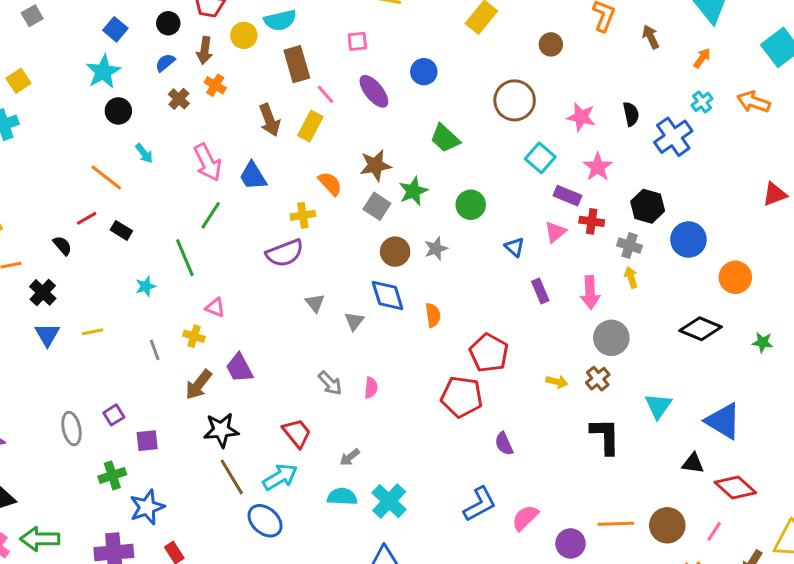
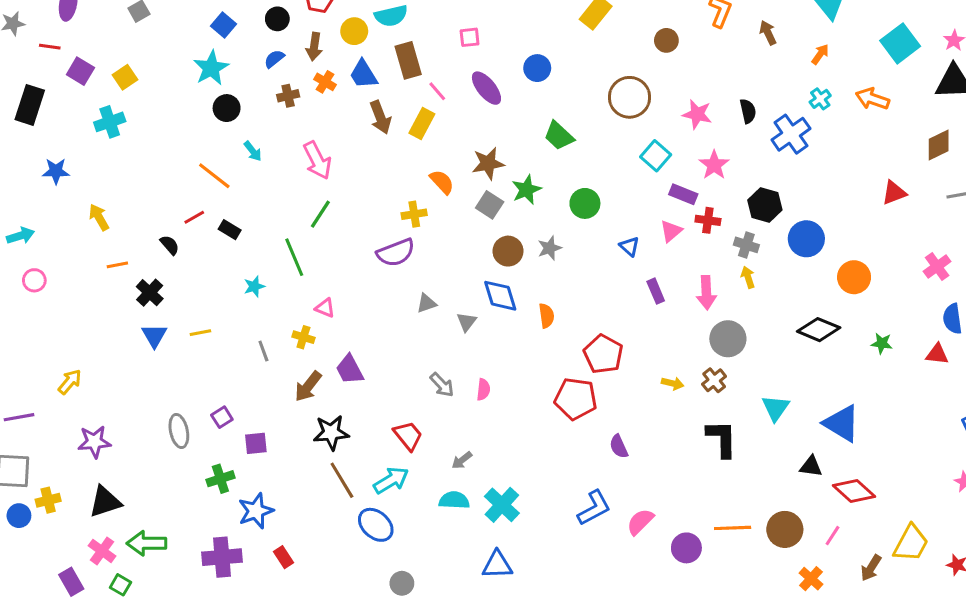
brown cross: (179, 99) -> (288, 96), turned 35
blue trapezoid: (253, 176) -> (363, 74), moved
gray triangle: (315, 303) -> (426, 303), turned 50

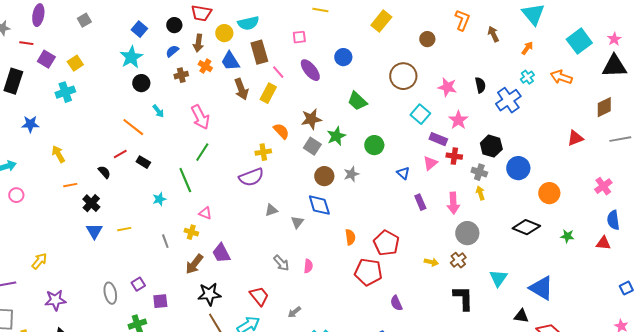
orange semicircle: (546, 316) -> (350, 237), moved

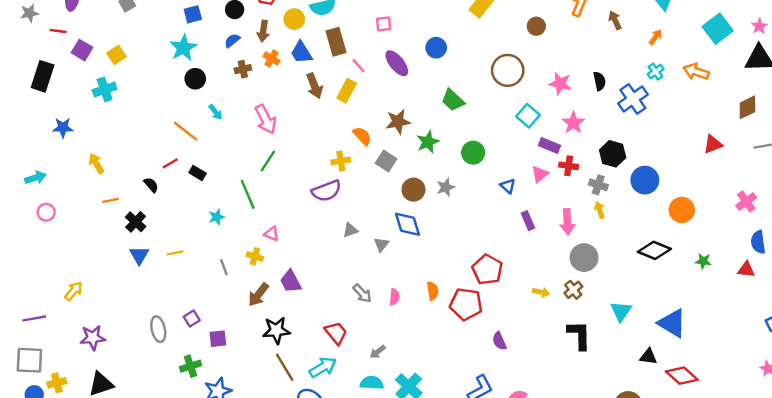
blue square: (139, 29) -> (193, 14), turned 35
gray square: (312, 146) -> (386, 161), moved
orange semicircle: (350, 237) -> (433, 291), moved

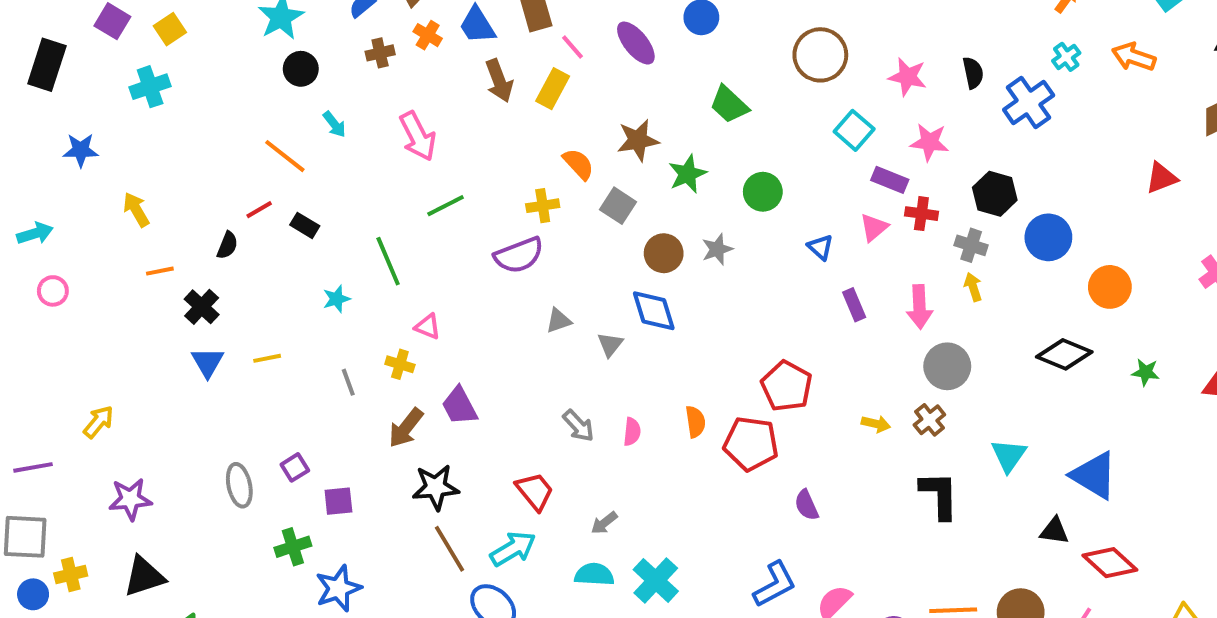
pink star: (573, 123) -> (929, 142), turned -30
green line: (268, 161) -> (446, 206), moved, turned 30
black semicircle: (151, 185) -> (227, 245), turned 63

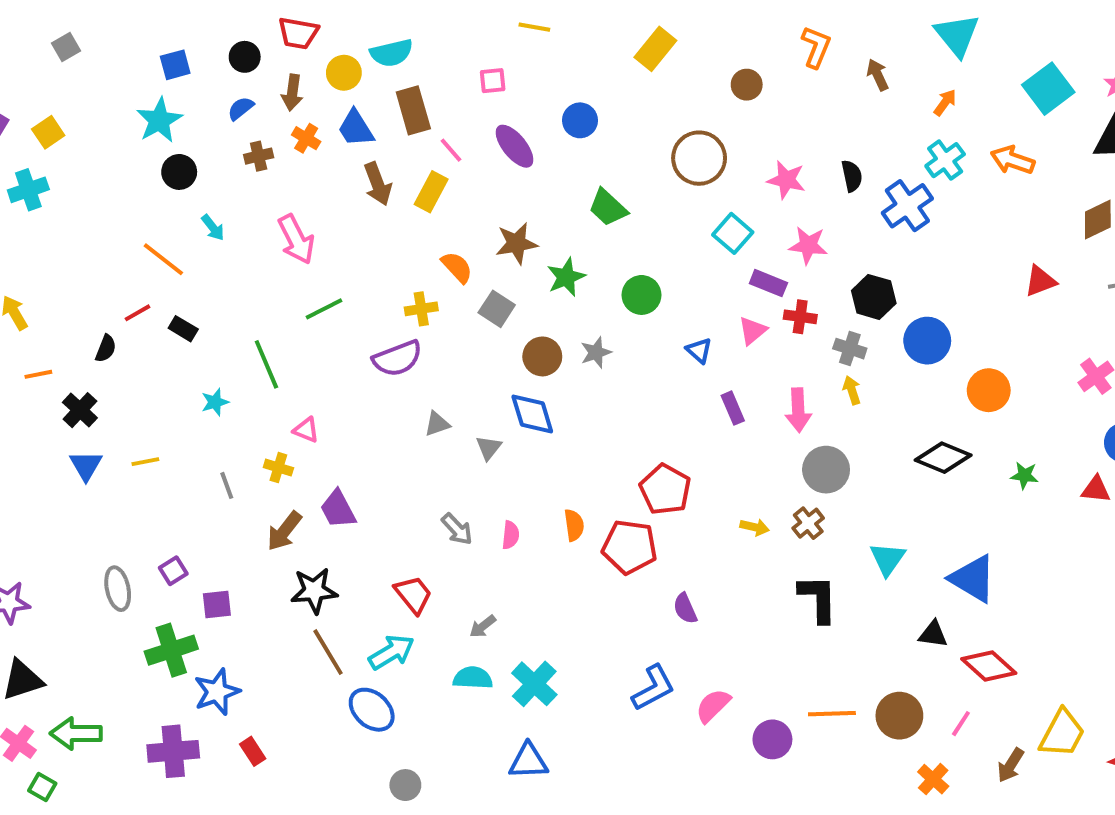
cyan cross: (1066, 57) -> (945, 160), size x1.4
green cross: (293, 547) -> (171, 650), size x1.4

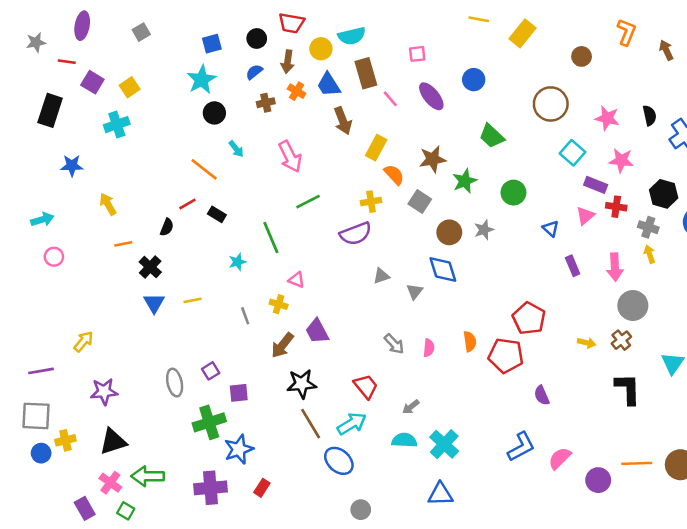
yellow line: (534, 27) -> (479, 19), moved
yellow rectangle: (431, 192) -> (376, 148), moved
red rectangle: (253, 751) -> (262, 488), turned 66

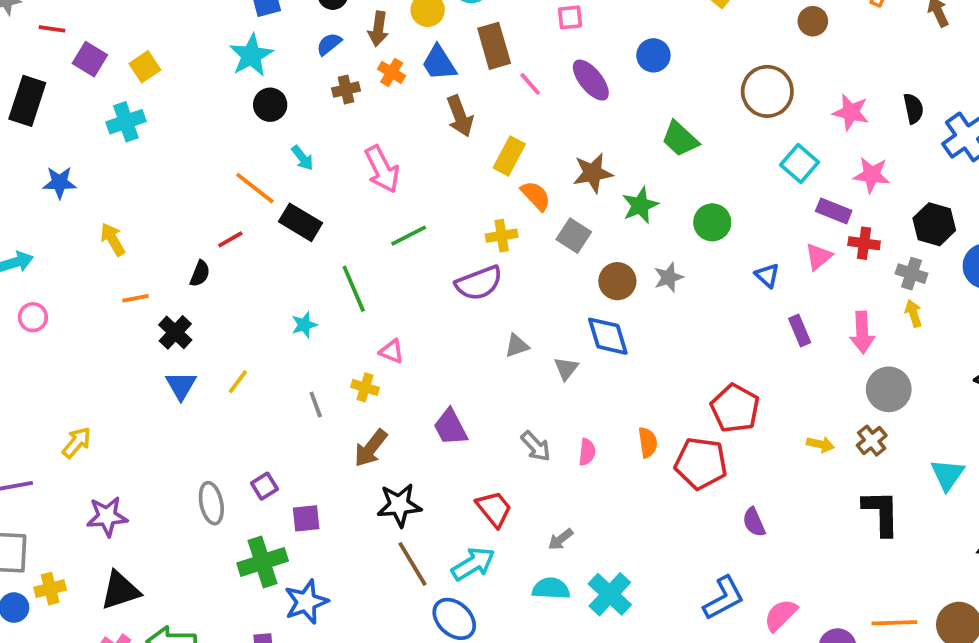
black rectangle: (217, 214) -> (301, 222), moved, size x1.5
yellow line: (193, 300) -> (238, 382), turned -42
purple trapezoid: (317, 331) -> (450, 427), moved

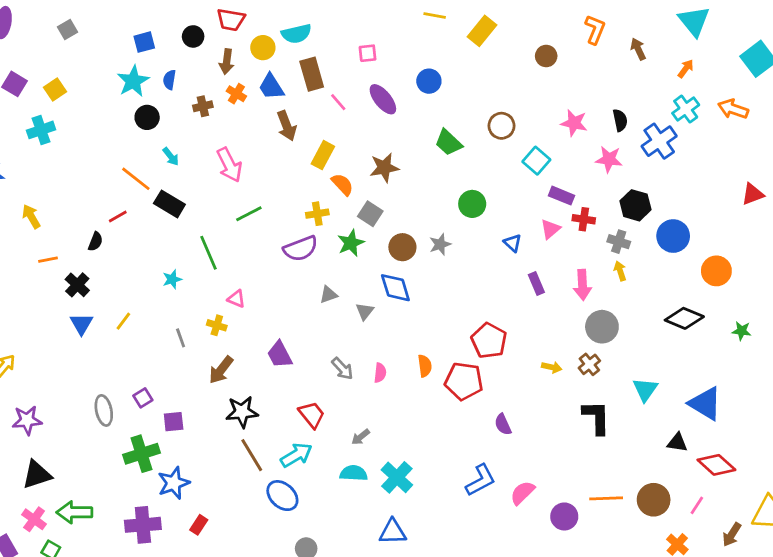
blue semicircle: (329, 44) -> (169, 80), moved, turned -42
brown circle: (767, 91) -> (501, 126), moved, size x0.7
pink star: (872, 175) -> (609, 159), moved
green star: (640, 205) -> (351, 243), moved

